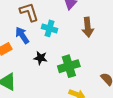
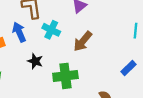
brown arrow: (88, 27) -> (83, 41), moved, turned 36

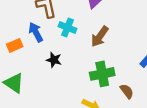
green cross: (65, 76) -> (102, 74), moved

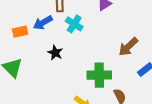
blue arrow: (36, 32) -> (43, 23), turned -102
brown arrow: (100, 37) -> (128, 47), moved

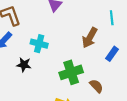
cyan cross: (74, 24) -> (39, 44), moved

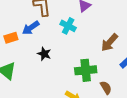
cyan cross: (39, 44) -> (68, 26), moved

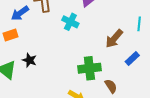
blue arrow: (31, 28) -> (20, 13), moved
black star: (44, 54) -> (29, 60), moved

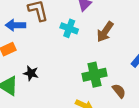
blue arrow: (20, 13) -> (16, 25), turned 42
brown arrow: (114, 39) -> (105, 32), moved

